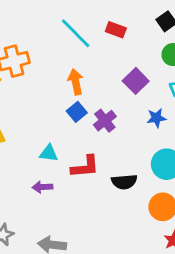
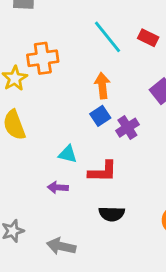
black semicircle: (124, 182) -> (112, 214), moved

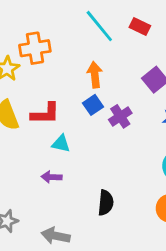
red L-shape: (103, 172) -> (45, 114), moved
black semicircle: (112, 214) -> (106, 203), turned -85

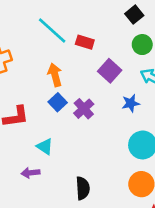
red rectangle: (140, 26) -> (85, 42), moved
cyan triangle: (61, 144) -> (45, 147), moved, turned 30

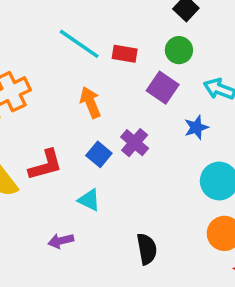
green circle: (142, 45) -> (179, 50), moved
blue square: (58, 102) -> (99, 154), moved
purple arrow: (30, 173) -> (61, 241), moved

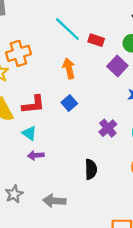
purple cross: (135, 143) -> (108, 128), moved
cyan triangle: (89, 200) -> (29, 133), moved

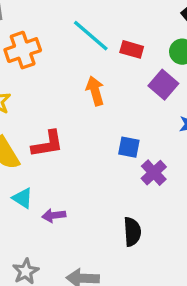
orange cross: (18, 53) -> (23, 50), moved
blue square: (69, 103) -> (129, 147), moved, turned -35
cyan triangle: (29, 133) -> (23, 198), moved

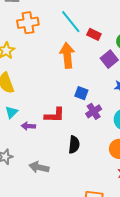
orange arrow: (95, 91) -> (67, 55), size x1.4
red L-shape: (47, 144) -> (55, 115), moved
cyan triangle: (23, 198) -> (11, 112), turned 32

